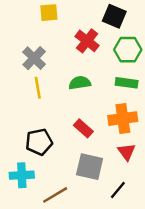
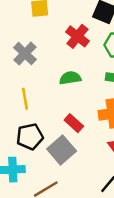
yellow line: (38, 88) -> (25, 99), moved
gray square: (90, 167) -> (62, 150), moved, turned 36

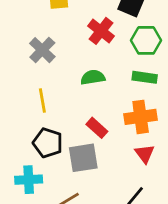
black pentagon: (30, 137) -> (48, 143), turned 30
gray square: (62, 150) -> (83, 158), turned 32

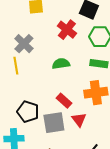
yellow line: (42, 101) -> (16, 66), moved
red triangle: (145, 154) -> (79, 120), moved

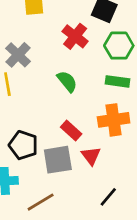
green semicircle: (61, 64) -> (67, 81), turned 60

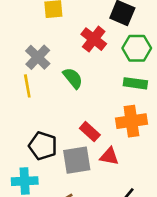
green semicircle: (67, 81) -> (73, 78), moved
red triangle: (91, 156) -> (109, 156), turned -42

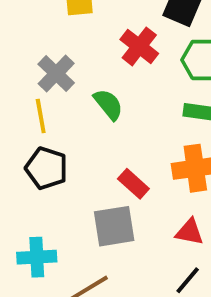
black pentagon: (43, 146) -> (46, 168), moved
red triangle: (109, 156) -> (190, 232), moved

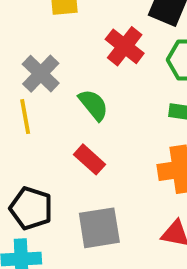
black pentagon: (46, 168) -> (31, 208), moved
red rectangle: (133, 184) -> (90, 159), moved

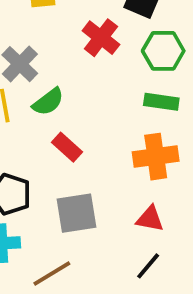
green semicircle: (93, 105) -> (48, 102), moved, turned 92

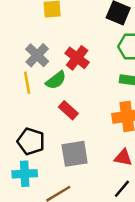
red cross: (101, 38) -> (77, 58), moved

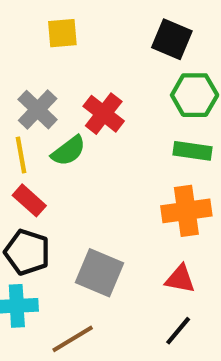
red rectangle: (68, 110) -> (29, 200), moved
gray square: (75, 154) -> (100, 273), turned 32

